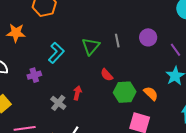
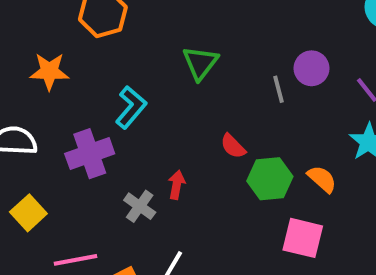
gray line: (117, 41) -> (279, 89), moved
green triangle: (91, 46) -> (200, 63), moved
purple cross: (34, 75) -> (90, 154), size x1.6

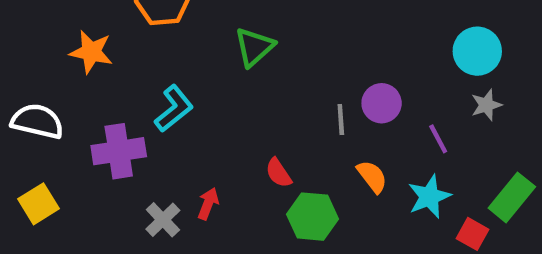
green triangle: (200, 63) -> (254, 47), moved
orange semicircle: (322, 179) -> (372, 176), moved

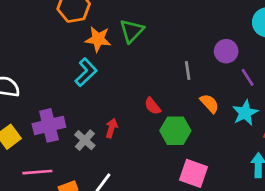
orange star: (91, 52) -> (98, 39), moved
purple circle: (382, 103) -> (226, 51), moved
purple cross: (119, 151) -> (49, 125), moved

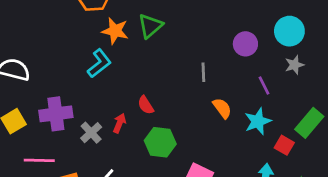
purple circle: (226, 51) -> (245, 44), moved
red semicircle: (153, 106) -> (146, 105), moved
green hexagon: (175, 131) -> (160, 142), moved

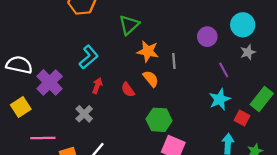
orange star: (115, 31) -> (148, 51), moved
orange semicircle: (222, 108) -> (151, 79), moved
purple cross: (56, 114) -> (50, 82), moved, turned -35
red arrow: (120, 123) -> (97, 86), moved
green hexagon: (160, 142) -> (159, 120), moved

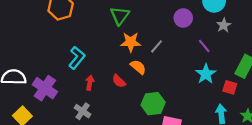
green triangle: (129, 25) -> (120, 16), moved
gray line: (174, 61) -> (156, 46), turned 56

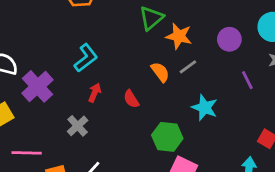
orange star: (131, 42) -> (179, 36), moved
orange semicircle: (138, 67) -> (160, 72), moved
cyan star: (206, 74) -> (205, 108), moved, turned -30

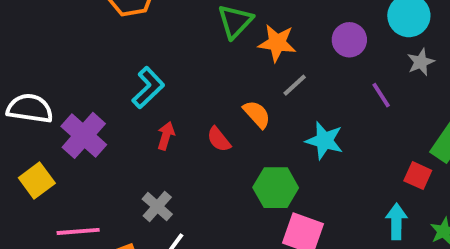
orange semicircle: (160, 72) -> (257, 114), moved
gray cross: (78, 126) -> (157, 207), moved

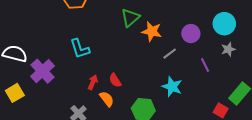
gray line: (295, 85) -> (170, 54), moved
cyan L-shape: (148, 88) -> (80, 49), turned 110
orange semicircle: (257, 114) -> (107, 99), moved
red arrow: (166, 136) -> (93, 82), moved

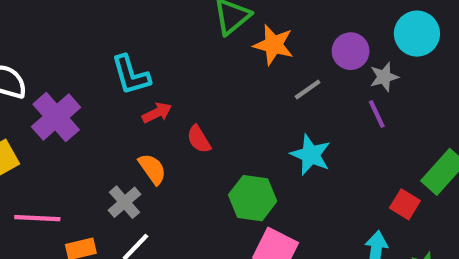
gray star: (228, 49) -> (384, 77), moved
red arrow: (93, 82) -> (157, 113), moved, turned 40
orange semicircle: (107, 99) -> (152, 169), moved

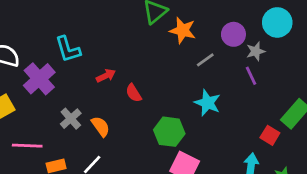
cyan L-shape: (131, 75) -> (68, 49), moved
orange semicircle: (152, 169) -> (101, 126), moved
gray cross: (124, 202) -> (71, 119), moved

